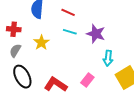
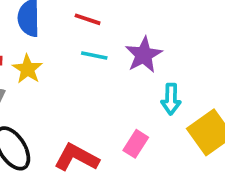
purple star: (96, 34) -> (144, 55), turned 30
yellow star: (41, 43) -> (27, 69), moved

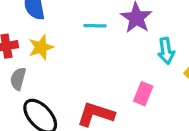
yellow star: (27, 69) -> (41, 47), turned 30

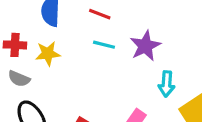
gray semicircle: (18, 79) -> (19, 79), turned -95

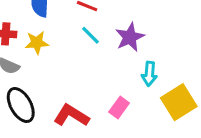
cyan line: (104, 45) -> (91, 35), turned 30

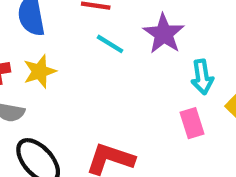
pink rectangle: (119, 108) -> (192, 123), moved, turned -40

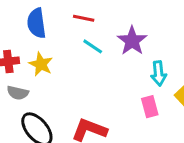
yellow star: (40, 71) -> (41, 64), turned -30

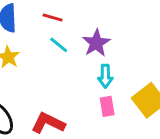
cyan arrow: (159, 73) -> (105, 76), moved

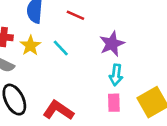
cyan line: (59, 45) -> (61, 48), moved

